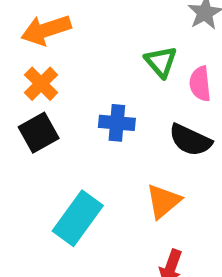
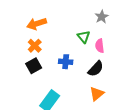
black semicircle: (190, 140) -> (96, 69), turned -72
orange triangle: (163, 201) -> (97, 94), moved

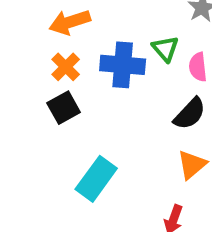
blue cross: (66, 62) -> (123, 65), moved, size x1.5

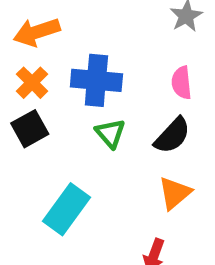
green triangle: (165, 49) -> (110, 133), moved

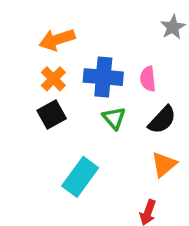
pink semicircle: (182, 83) -> (148, 79), moved

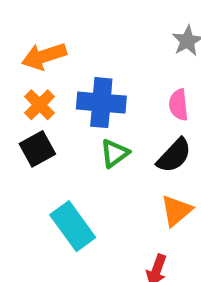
pink semicircle: (148, 79) -> (179, 105), moved
green triangle: (114, 118) -> (115, 153), turned 35
cyan rectangle: (80, 177) -> (73, 226), turned -72

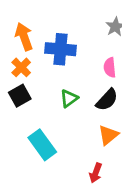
orange arrow: (44, 56) -> (24, 37), turned 88
blue cross: (101, 103) -> (61, 49), moved

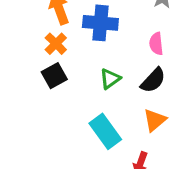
cyan rectangle: (42, 145) -> (105, 131), moved

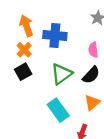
green triangle: (110, 79) -> (61, 74), size x1.5

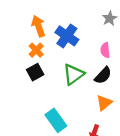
blue cross: (55, 35) -> (67, 36), turned 30
cyan rectangle: (58, 110) -> (56, 120), moved

